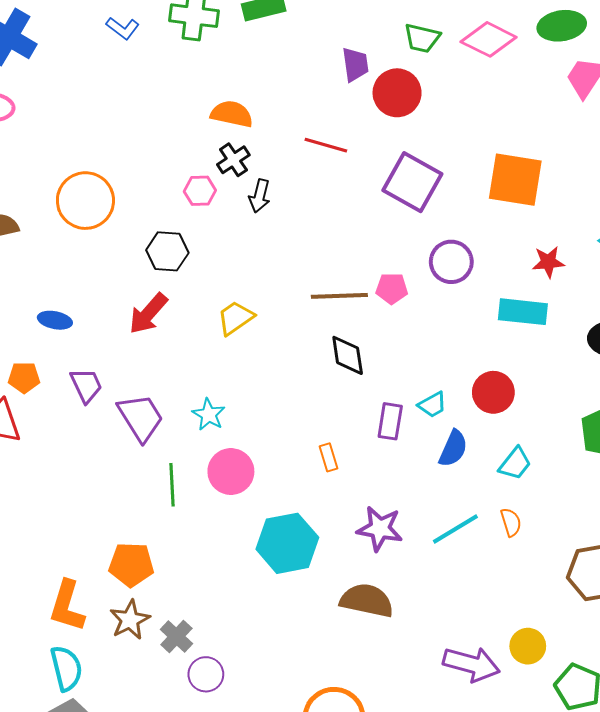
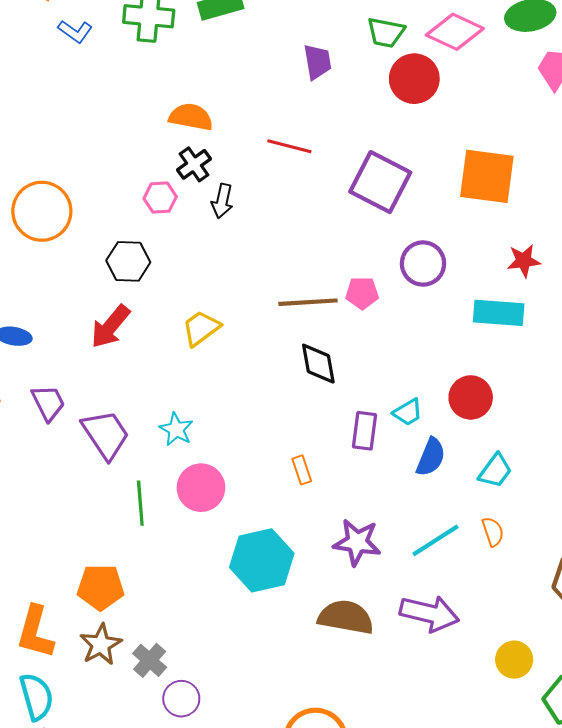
red circle: (397, 93) -> (414, 79), moved
purple arrow: (471, 664) -> (429, 613), moved

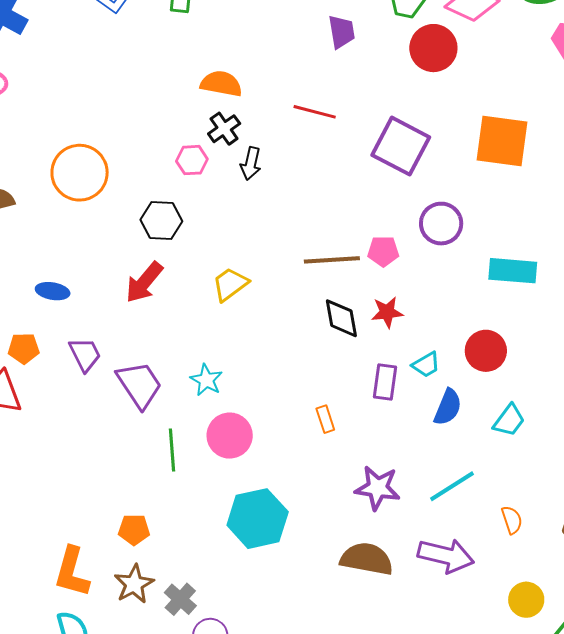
red star: (524, 261) -> (387, 312), moved
orange semicircle: (493, 532) -> (512, 520), moved
cyan hexagon: (262, 560) -> (258, 519), moved
orange pentagon: (101, 587) -> (134, 530), size x0.7

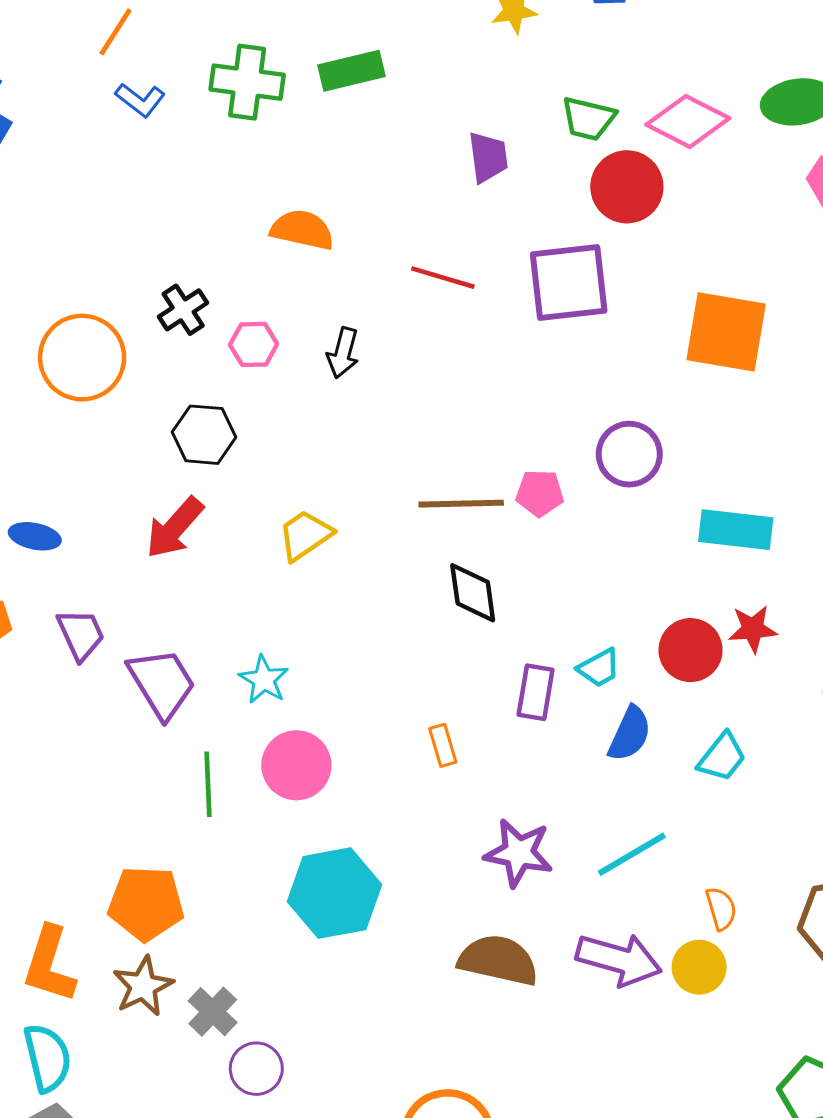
black cross: (224, 129) -> (183, 310), moved
purple square: (401, 146) -> (569, 283), moved, turned -36
red star: (387, 312) -> (753, 629), moved
orange pentagon: (134, 530) -> (146, 903), size x1.6
yellow circle: (526, 600) -> (699, 967), moved

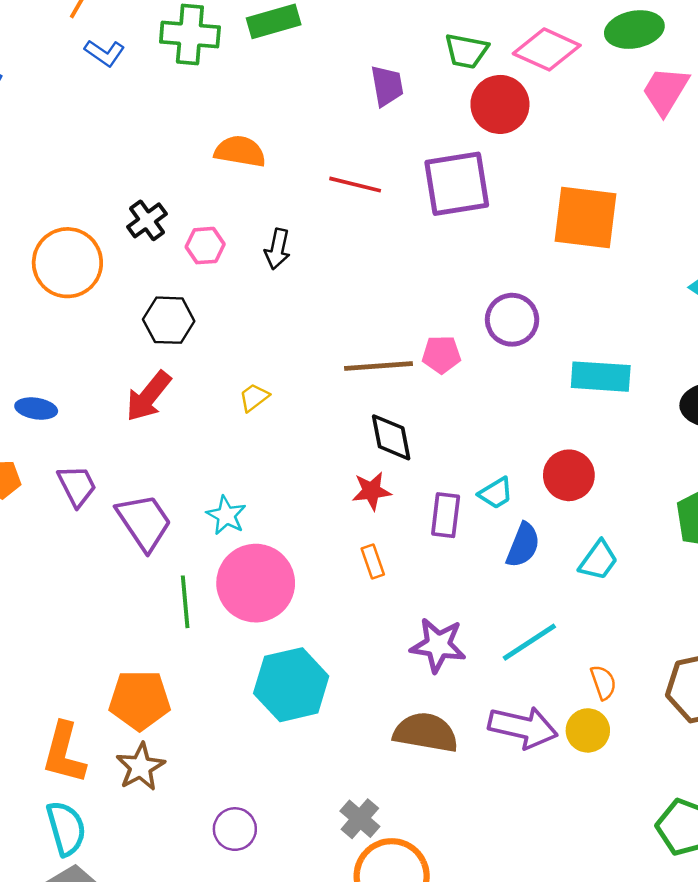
yellow trapezoid: (305, 535) -> (254, 397), size x0.7
red star: (753, 629) -> (371, 491), moved
pink circle: (296, 765) -> (256, 583), size x1.4
gray cross: (213, 1012) -> (360, 819), moved

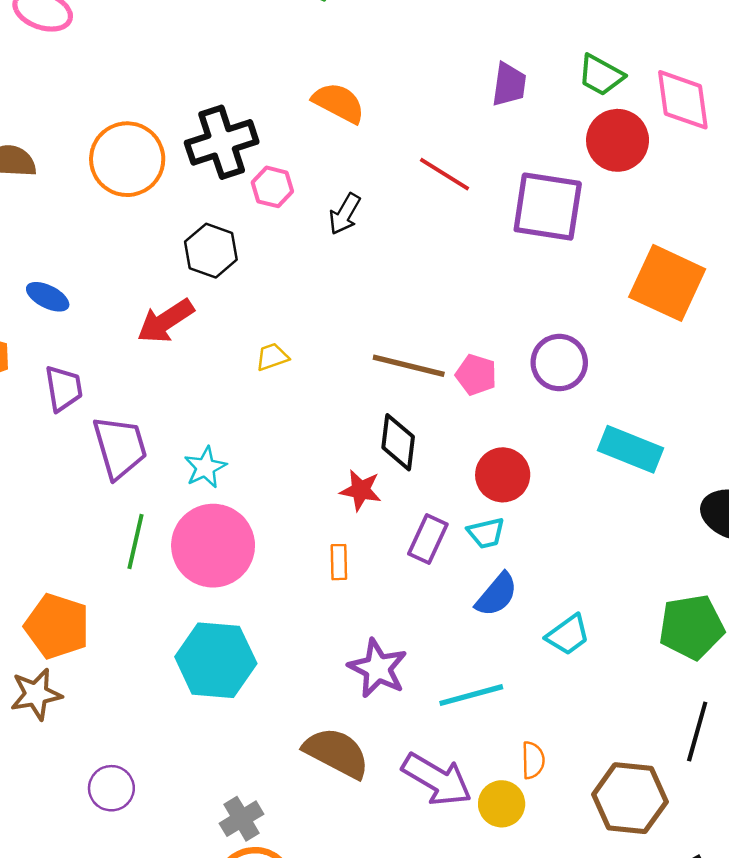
pink diamond: (547, 49) -> (683, 100), turned 40
black cross: (147, 220) -> (222, 142), size x1.6
red circle: (569, 475) -> (503, 475), moved

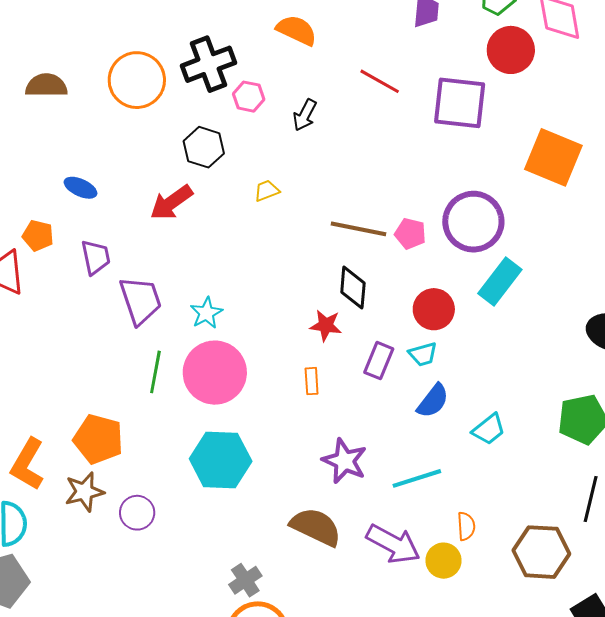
yellow trapezoid: (272, 357) -> (267, 191), moved
purple circle: (559, 363) -> (473, 222), size x1.4
cyan rectangle: (631, 449) -> (500, 282), moved, turned -72
purple circle: (111, 788) -> (137, 513), moved

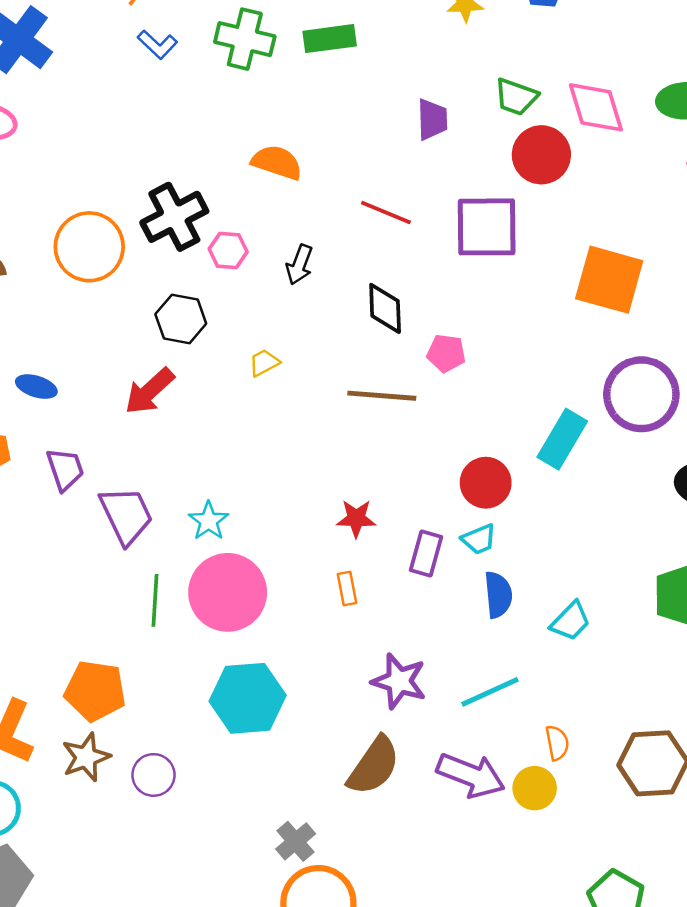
purple circle: (473, 222) -> (641, 394), moved
pink pentagon: (410, 234) -> (446, 353), moved
black diamond: (353, 288) -> (385, 308), moved
blue semicircle: (433, 401) -> (498, 595), turned -36
brown semicircle: (316, 527) -> (374, 766), turned 106

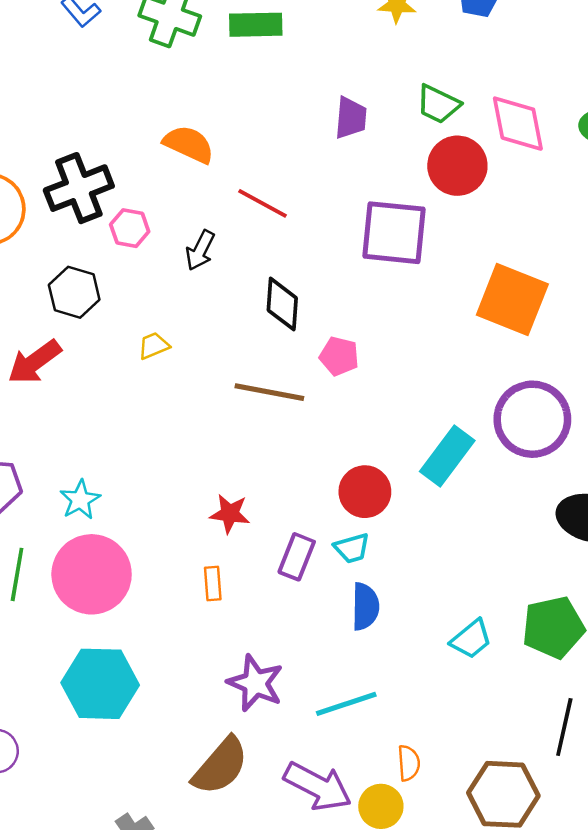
red line: (386, 213) -> (263, 203), moved
cyan trapezoid: (571, 621) -> (471, 639), moved

